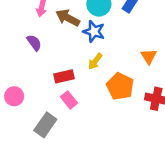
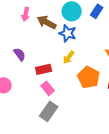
purple semicircle: (34, 43) -> (20, 54), moved
gray rectangle: (45, 125) -> (49, 111), moved

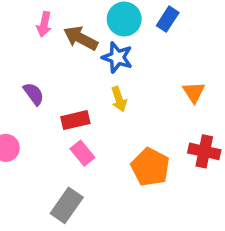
yellow arrow: (69, 57) -> (119, 99), turned -56
orange pentagon: (89, 77) -> (150, 167), moved
gray rectangle: (49, 111) -> (67, 205), moved

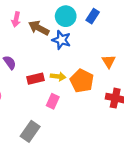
yellow arrow: (119, 99) -> (58, 76), moved, turned -64
pink rectangle: (82, 153) -> (53, 101), moved, turned 64
orange pentagon: (150, 167) -> (82, 81), moved

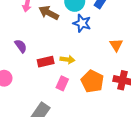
blue star: (61, 40) -> (82, 23), moved
orange pentagon: (82, 81) -> (92, 81), moved

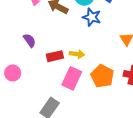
pink rectangle: (62, 83) -> (72, 78), size x1.5

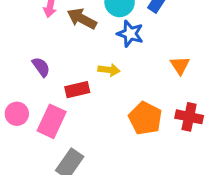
yellow arrow: (77, 54) -> (109, 70), moved
pink rectangle: (72, 78) -> (52, 121), moved

